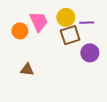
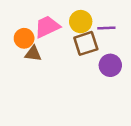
pink trapezoid: (39, 22) -> (47, 27), turned -90
brown triangle: (27, 70) -> (33, 54), moved

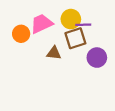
purple line: (106, 28) -> (83, 25), moved
brown triangle: (33, 54) -> (54, 53), moved

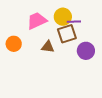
orange circle: (21, 34) -> (14, 44), moved

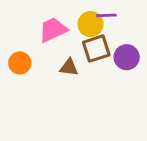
purple line: (74, 22) -> (106, 15), moved
purple circle: (86, 51) -> (127, 57), moved

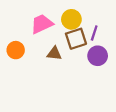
purple line: (106, 15) -> (94, 33), moved, turned -70
purple circle: (127, 57) -> (98, 56), moved

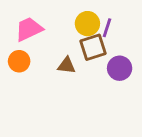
pink trapezoid: (42, 24) -> (29, 29), moved
purple line: (94, 33) -> (107, 28), moved

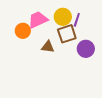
pink trapezoid: (29, 29) -> (38, 20), moved
orange circle: (19, 61) -> (23, 31), moved

